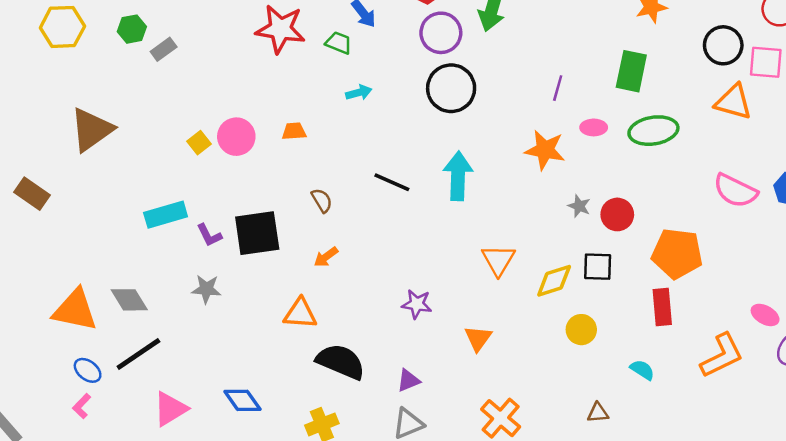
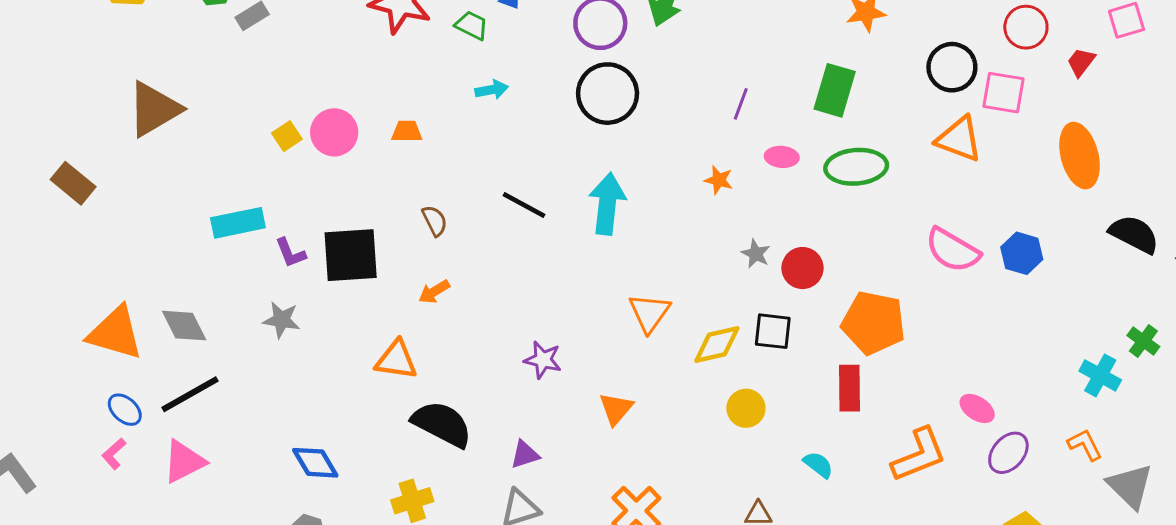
orange star: (545, 150) -> (719, 180), size x0.6
pink triangle: (170, 409) -> (184, 462), moved

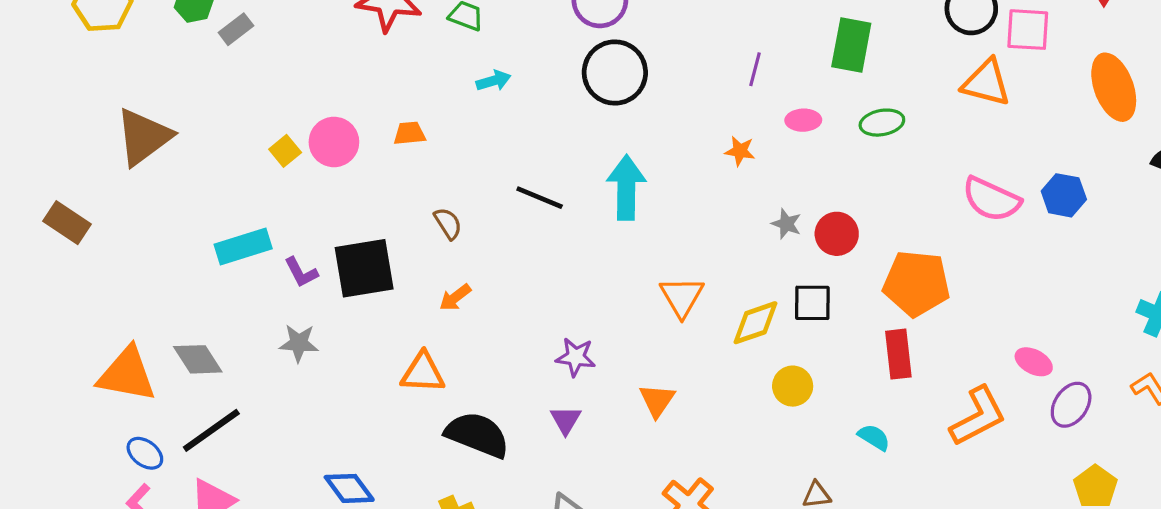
green ellipse: (856, 167) -> (882, 123), size x0.7
purple triangle: (525, 454) -> (566, 420), moved, turned -36

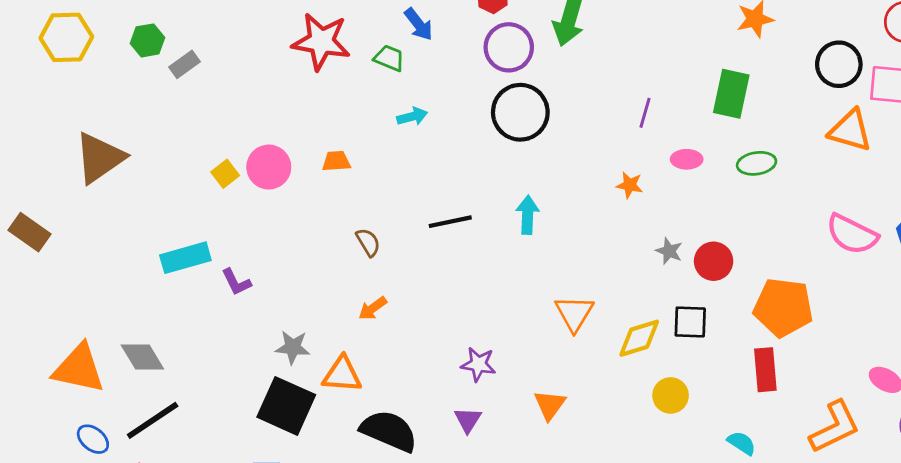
cyan arrow: (626, 188) -> (528, 215), size x0.7
black line: (540, 198) -> (450, 222), turned -36
black square: (364, 268) -> (286, 406), moved, turned 32
gray star: (299, 343) -> (293, 347), moved

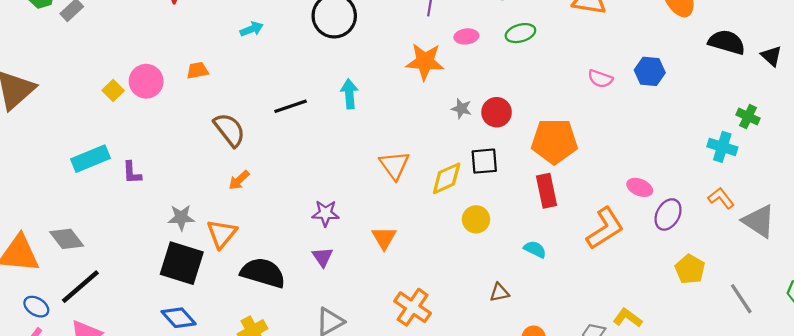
orange star: (630, 185) -> (425, 62), size x1.8
pink semicircle: (852, 234) -> (600, 79), size x0.6
brown semicircle: (368, 242) -> (229, 130), size x1.6
purple L-shape: (236, 282) -> (132, 173), turned 30
orange triangle: (342, 374) -> (222, 234), turned -48

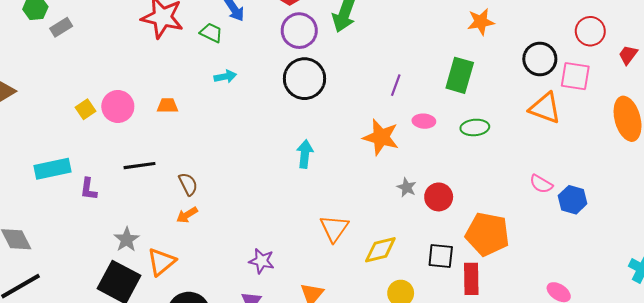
blue hexagon: (650, 71) -> (573, 200), moved
black line: (291, 106) -> (139, 166), moved
brown semicircle: (229, 130) -> (188, 184), moved, size x0.7
black square: (484, 161) -> (441, 256), moved
gray star: (181, 218) -> (127, 240), turned 30

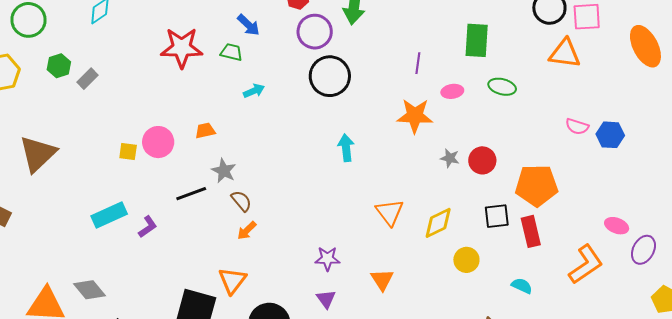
yellow square: (86, 109) -> (128, 151), turned -36
green ellipse: (475, 127) -> (502, 87), turned 32
purple L-shape: (89, 189) -> (148, 227), turned -120
gray star: (127, 240) -> (224, 171), moved

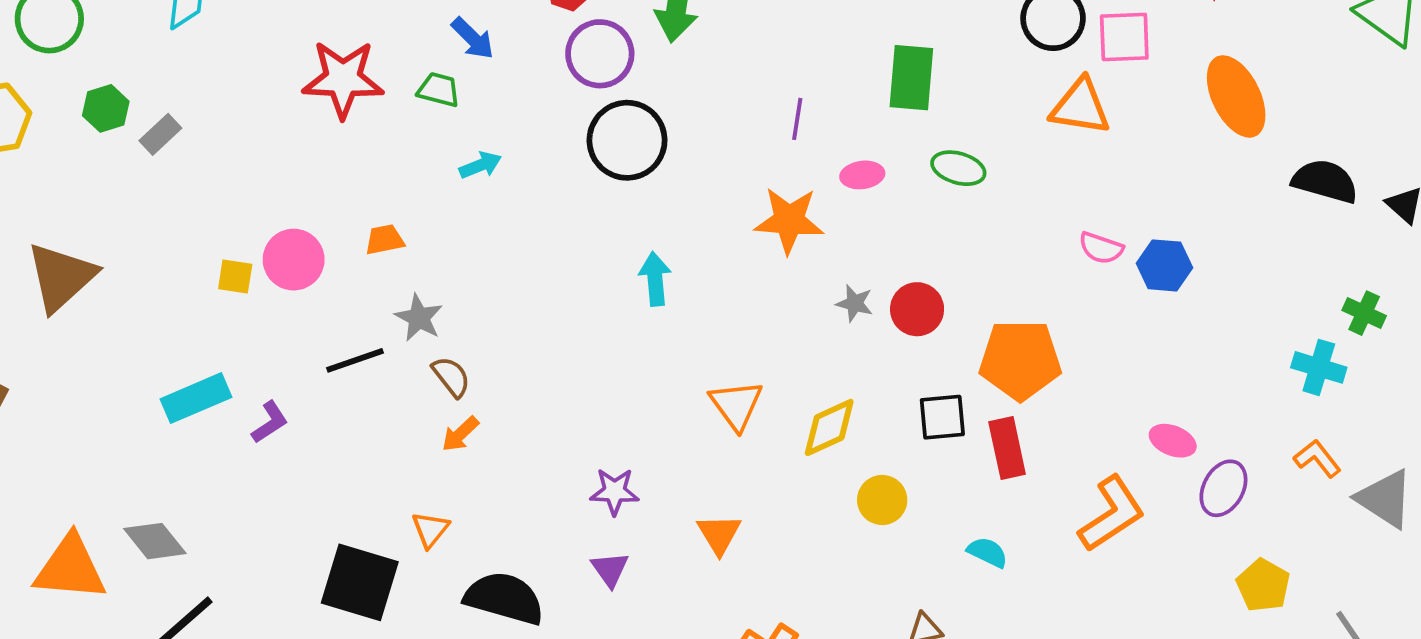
orange triangle: (232, 281) -> (430, 530), size x0.7

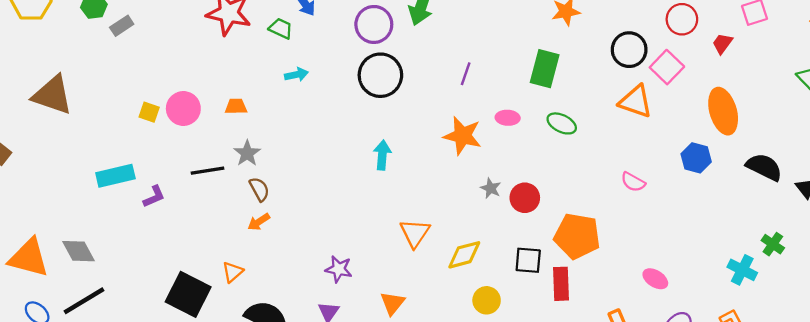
pink square: (1124, 37) -> (667, 67), turned 36
purple line: (797, 119) -> (466, 74), moved
blue hexagon: (1164, 265) -> (696, 158), moved
brown triangle: (61, 277) -> (53, 95), turned 51
pink ellipse: (1173, 441) -> (655, 279), moved

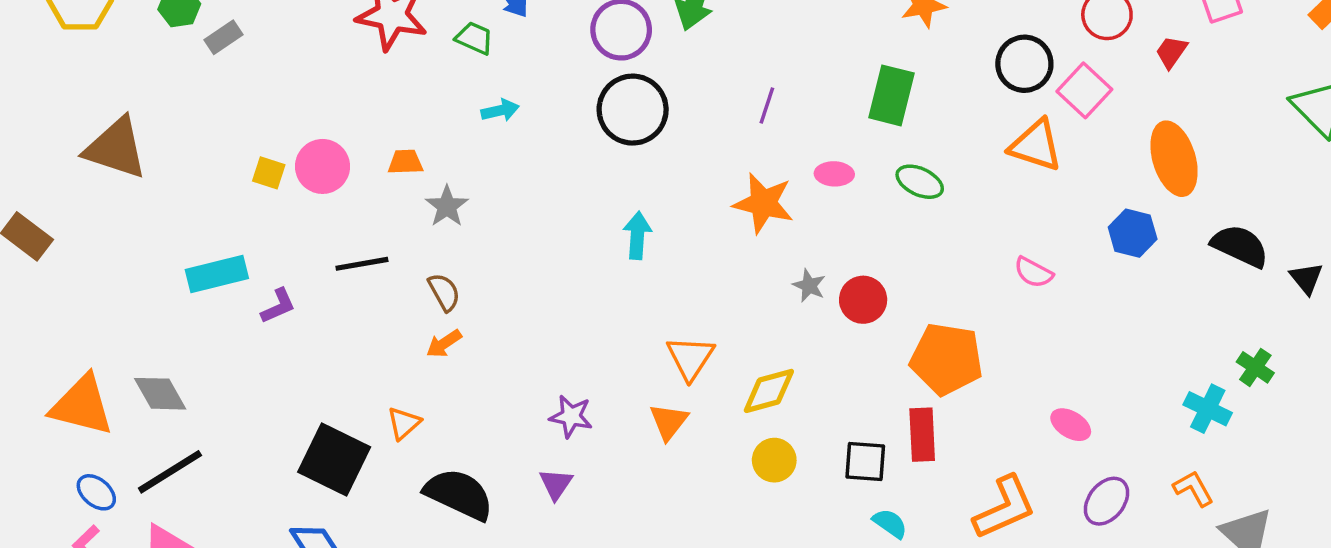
gray star: (247, 153) -> (447, 206), moved
black square: (528, 260) -> (865, 461), moved
yellow circle: (487, 300) -> (774, 460), moved
orange triangle: (392, 303) -> (669, 422), moved

